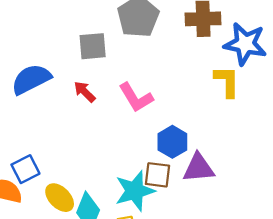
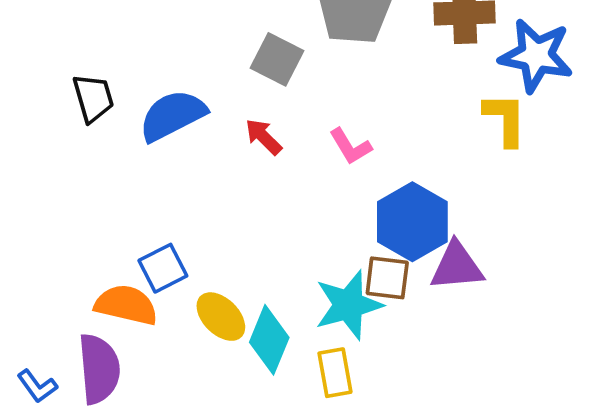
gray square: (93, 46) -> (277, 59), turned 32
pink L-shape: (136, 97) -> (350, 146), size x0.7
blue hexagon: (172, 142) -> (412, 222), size x1.4

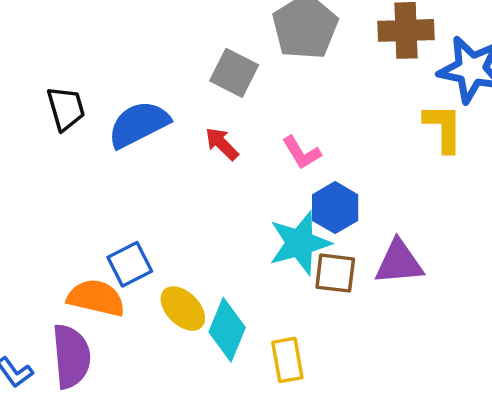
blue hexagon: (412, 222) -> (335, 208), moved, size x0.7
cyan star: (349, 305) -> (300, 243), moved

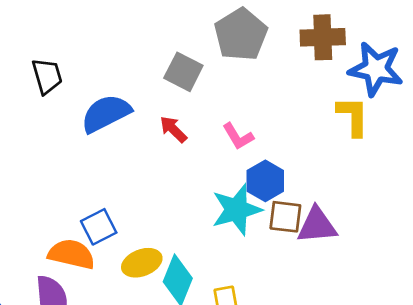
black trapezoid: (66, 108) -> (47, 76), moved
brown square: (335, 273) -> (285, 217), moved
yellow ellipse: (183, 309) -> (142, 263), turned -66

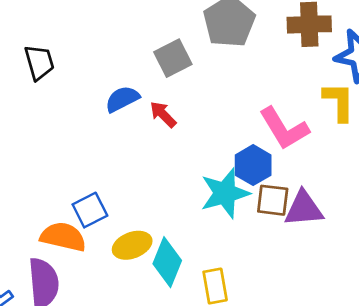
gray square: (183, 72) -> (173, 58), turned 36
blue semicircle: (106, 113) -> (122, 99), moved, size x0.7
pink L-shape: (238, 136) -> (284, 128), moved, size x1.6

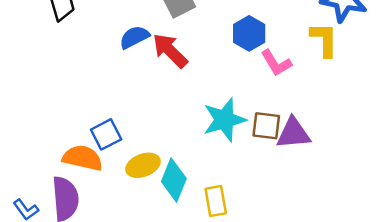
red arrow: (163, 114) -> (170, 51), size x1.5
pink L-shape: (284, 128) -> (276, 63), size x0.7
blue hexagon: (253, 165) -> (249, 33), moved

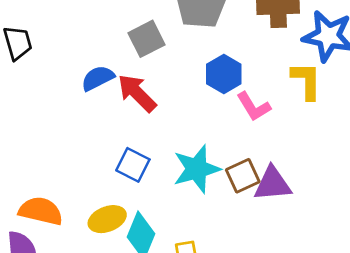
brown square: (266, 126) -> (243, 176), turned -32
blue square: (106, 134) -> (133, 165), moved, turned -36

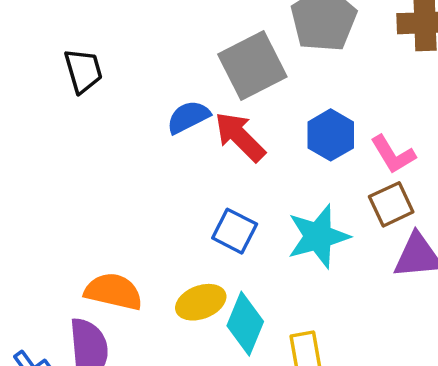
gray square: (146, 39) -> (252, 65), size x1.4
blue hexagon: (224, 74) -> (331, 135), moved
brown square: (243, 176) -> (391, 204), moved

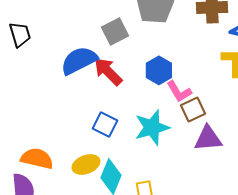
gray square: (252, 65) -> (115, 31), size x0.7
blue semicircle: (188, 117) -> (79, 60), size x1.5
pink L-shape: (393, 154) -> (179, 91), moved

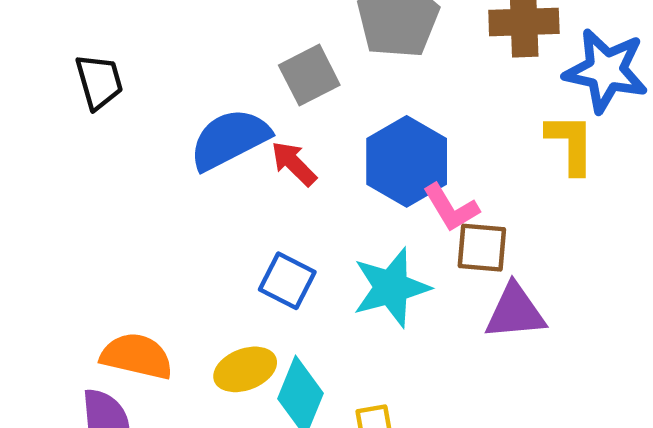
blue hexagon: (159, 70) -> (407, 161), size x1.4
red arrow: (108, 71) -> (294, 164), size x0.7
brown square: (193, 109) -> (482, 248), turned 30

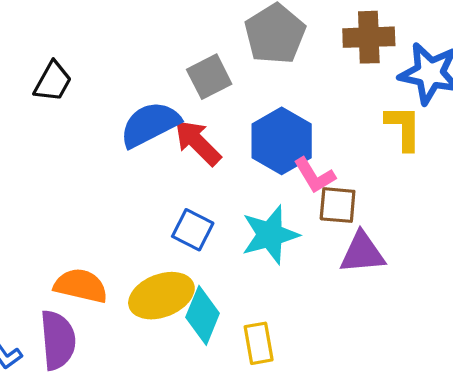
black trapezoid: (99, 82) -> (53, 82), turned 45
red arrow: (294, 164) -> (198, 143), size x1.4
yellow ellipse: (245, 369) -> (161, 296), size x1.4

